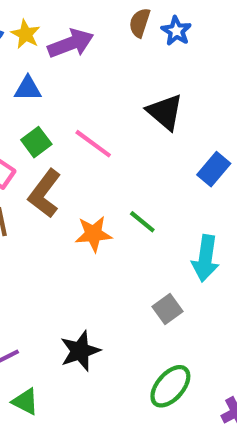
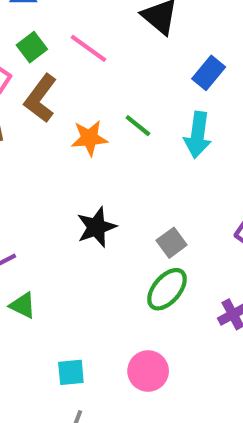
cyan arrow: (205, 258) -> (198, 135), moved
gray square: (167, 309) -> (172, 243), moved
black star: (80, 351) -> (96, 227), moved

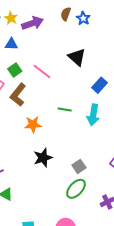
green line: (138, 126) -> (65, 110), turned -32
orange star: (89, 138) -> (33, 125), moved

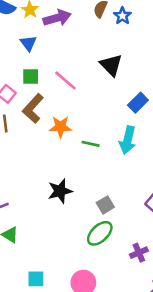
blue triangle: (11, 44) -> (28, 43), turned 48
green square: (15, 70) -> (31, 76), turned 32
green line: (65, 110) -> (91, 144), moved
orange star: (33, 125) -> (61, 127), moved

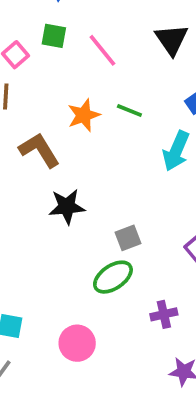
brown L-shape: (33, 108) -> (39, 150), moved, turned 96
orange star: (61, 127) -> (84, 115), turned -30
green line: (91, 144) -> (129, 111), moved

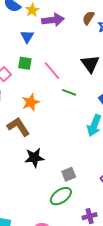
green line: (129, 111) -> (69, 92), moved
orange star: (84, 115) -> (31, 102), moved

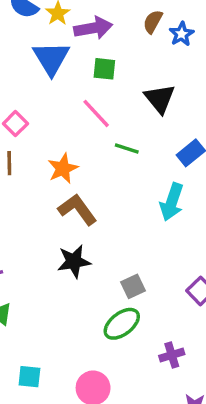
blue triangle: (27, 37) -> (51, 58), size x1.6
green square: (25, 63) -> (104, 69), moved
brown L-shape: (18, 127) -> (77, 209), moved

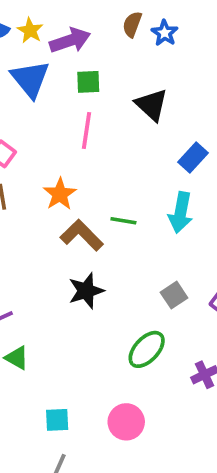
pink line: (96, 113) -> (86, 130), turned 60
green line: (127, 149) -> (123, 221), moved
gray square: (133, 286) -> (174, 295), moved

